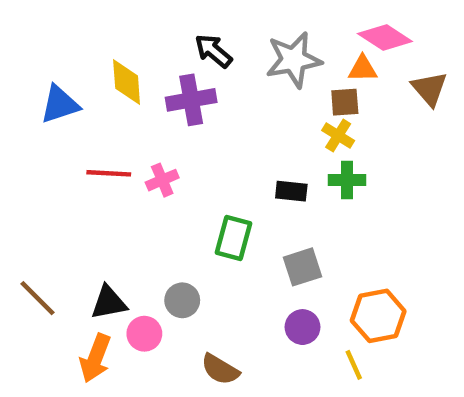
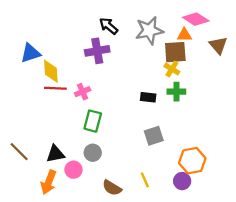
yellow diamond: (127, 82) -> (51, 71), moved
brown square: (345, 102) -> (175, 52), size x1.5
green rectangle: (233, 238) -> (93, 121), moved
purple circle: (302, 327) -> (182, 181), moved
yellow line: (354, 365) -> (145, 180), moved

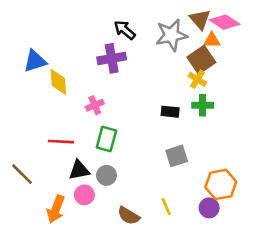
brown triangle: (218, 45) -> (200, 19), moved
brown square: (175, 52) -> (201, 60), turned -30
red line: (55, 88) -> (61, 142), moved
black triangle: (55, 154) -> (79, 170), moved

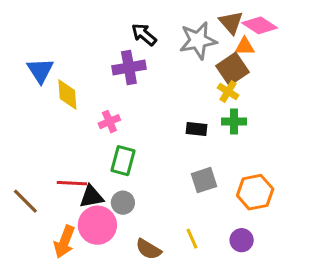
blue triangle: (35, 61) -> (40, 70), turned -45
red line: (61, 142) -> (72, 183), moved
orange hexagon: (221, 184) -> (255, 192), moved
pink circle: (84, 195) -> (97, 225), size x1.6

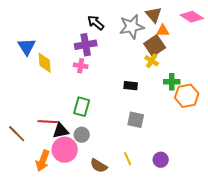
pink diamond: (260, 25) -> (192, 17), moved
pink cross: (109, 122) -> (81, 66), moved, turned 32
green cross: (234, 122) -> (172, 82), moved
gray square: (204, 180) -> (136, 120), turned 30
orange hexagon: (255, 192) -> (187, 96), moved

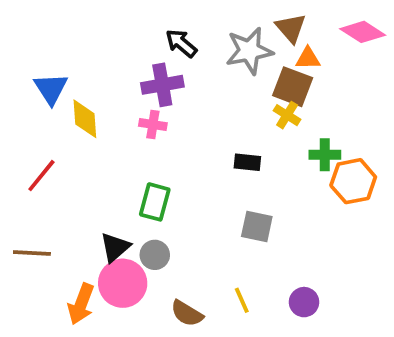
brown square: (155, 46) -> (293, 87), turned -35
red line: (48, 122) -> (41, 176), moved, turned -54
black triangle: (61, 131) -> (115, 247), turned -30
brown line: (17, 134) -> (32, 253), turned -42

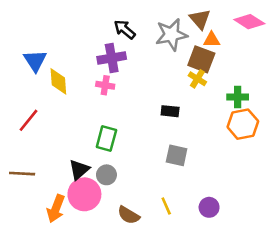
green cross: (325, 155) -> (238, 97), moved

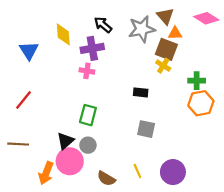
yellow diamond: (58, 81) -> (63, 34), moved
purple circle: (209, 207) -> (173, 172), size x1.5

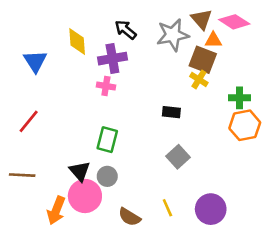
pink diamond: (206, 18) -> (234, 22), moved
gray square: (146, 129) -> (178, 157), turned 36
black triangle: (65, 141) -> (80, 171), turned -30

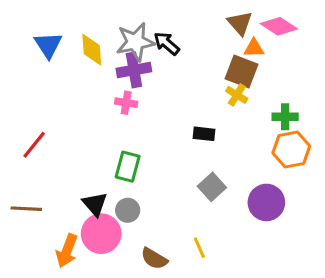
black arrow: (126, 30) -> (167, 43), moved
gray star: (173, 35) -> (135, 42), moved
blue triangle: (35, 61) -> (48, 45), moved
purple circle: (211, 209) -> (266, 202), moved

